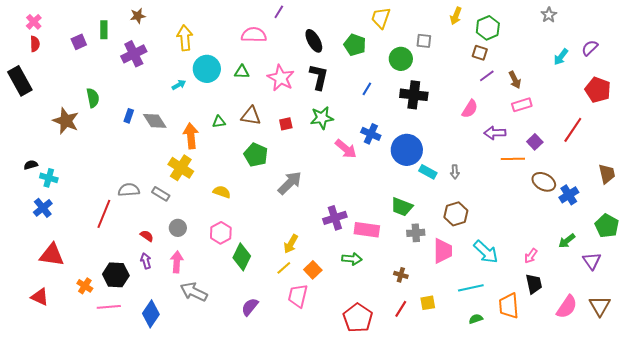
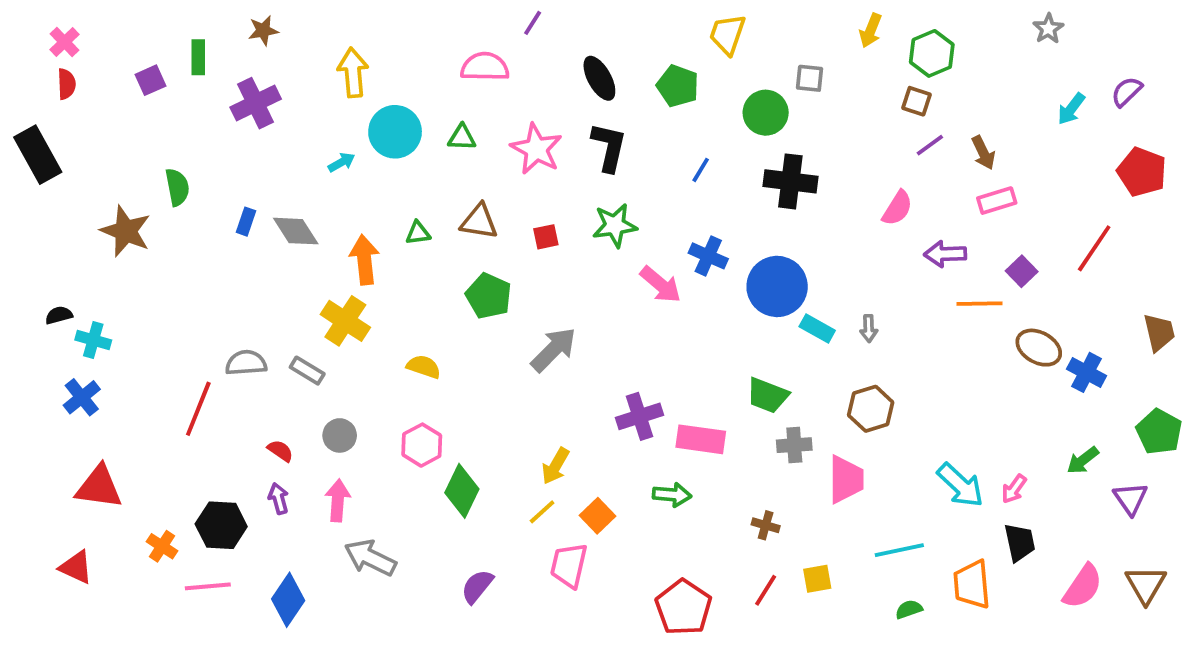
blue cross: (569, 195) -> (1087, 372), turned -30
cyan arrow: (486, 252) -> (960, 485), moved

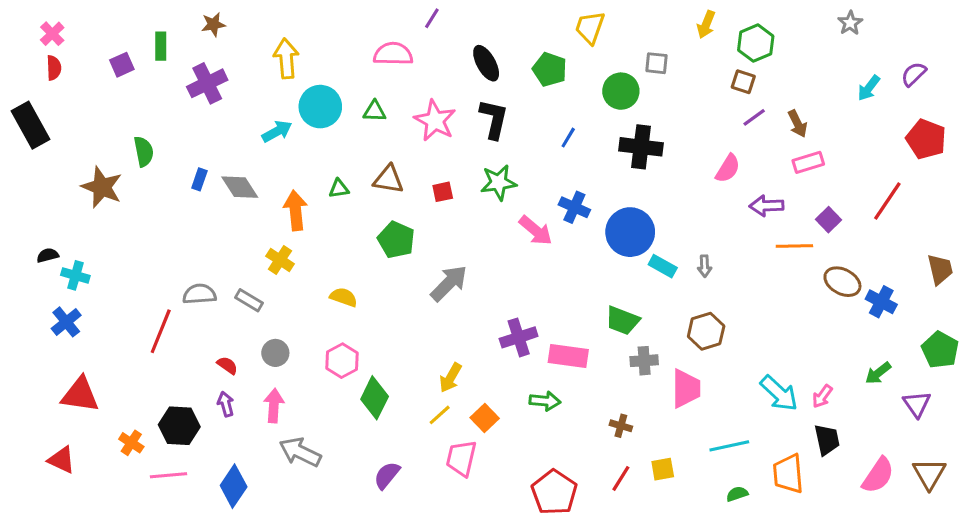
cyan arrow: (342, 162) -> (277, 131), size x1.4
yellow cross: (345, 321) -> (280, 260), size x0.7

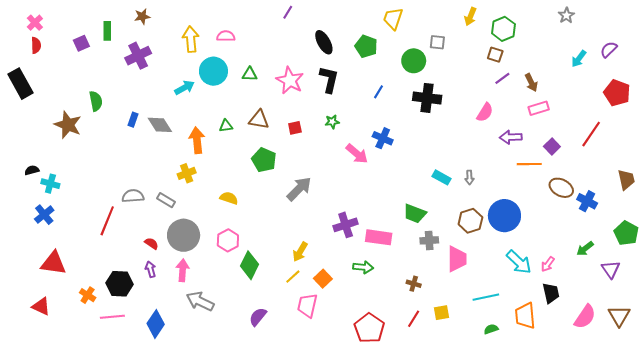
pink semicircle: (393, 54) -> (226, 36), moved, size x0.7
green star: (498, 182) -> (332, 122), size x0.6
blue circle: (630, 232) -> (504, 216), moved
yellow cross: (280, 260) -> (187, 173), turned 36
gray circle: (275, 353) -> (184, 235), size x1.8

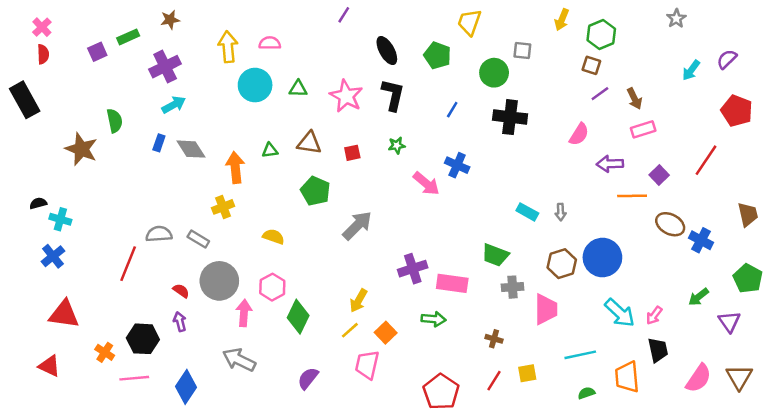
green rectangle: (107, 31) -> (128, 37), turned 66
cyan arrow: (185, 88) -> (174, 105), moved
pink arrow: (182, 270) -> (244, 313), moved

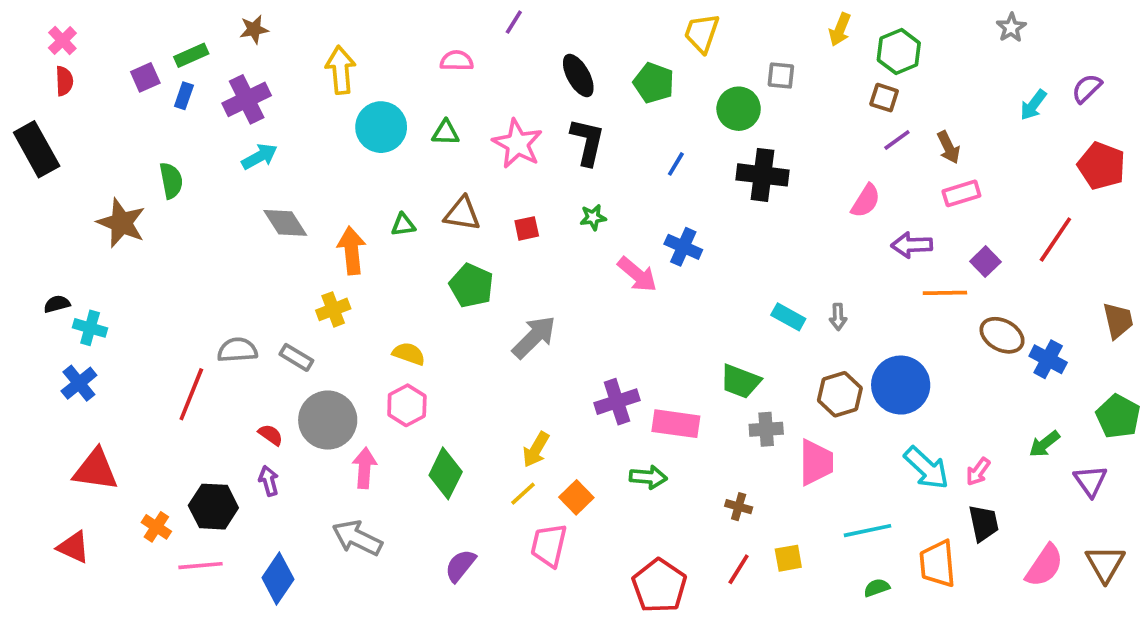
pink semicircle: (270, 43) -> (457, 61), moved
blue rectangle: (159, 143) -> (184, 96), moved
pink hexagon: (272, 287) -> (407, 405), moved

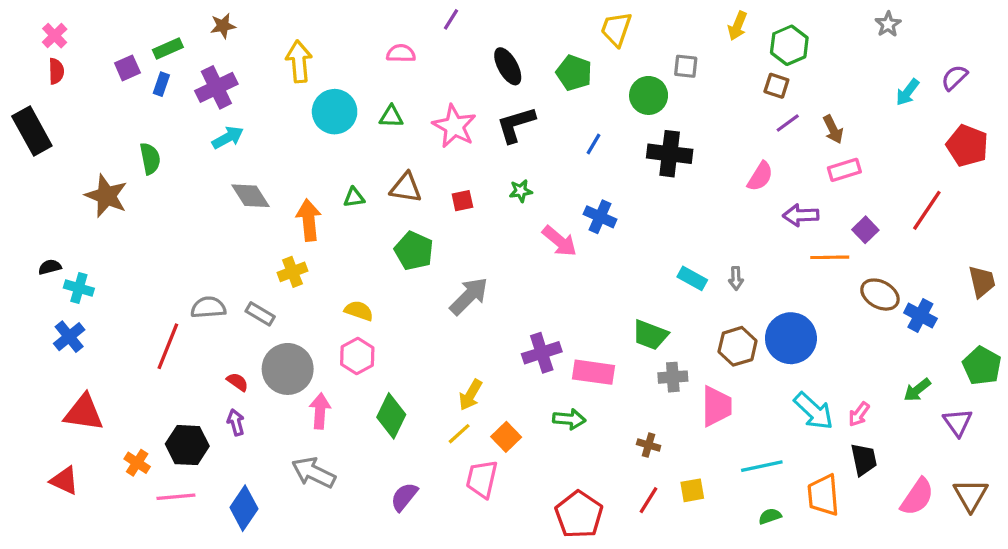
black L-shape: (587, 142) -> (516, 125), turned -120

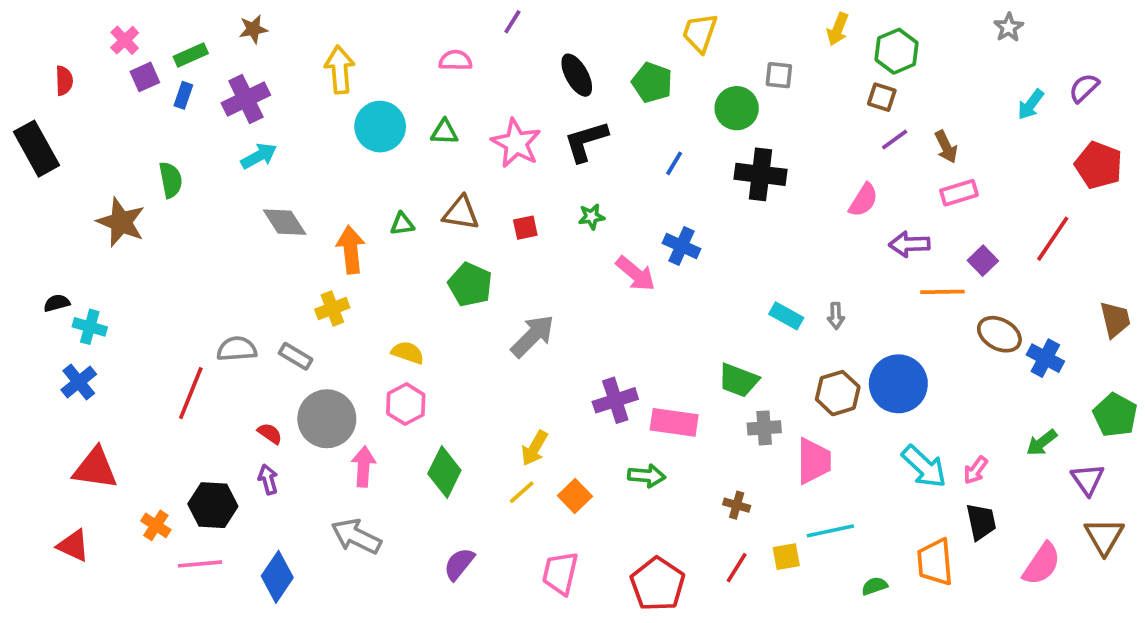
pink cross: (55, 36) -> (125, 40), moved
cyan line: (762, 466) -> (830, 531), moved
pink trapezoid: (482, 479) -> (560, 573), moved
brown triangle: (971, 495) -> (1104, 536), moved

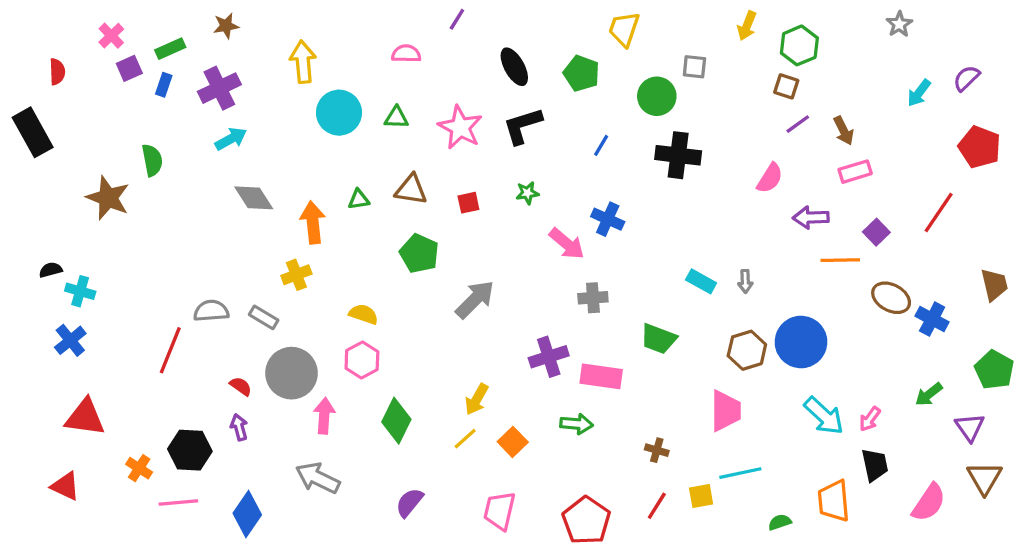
gray cross: (764, 428) -> (593, 298), moved

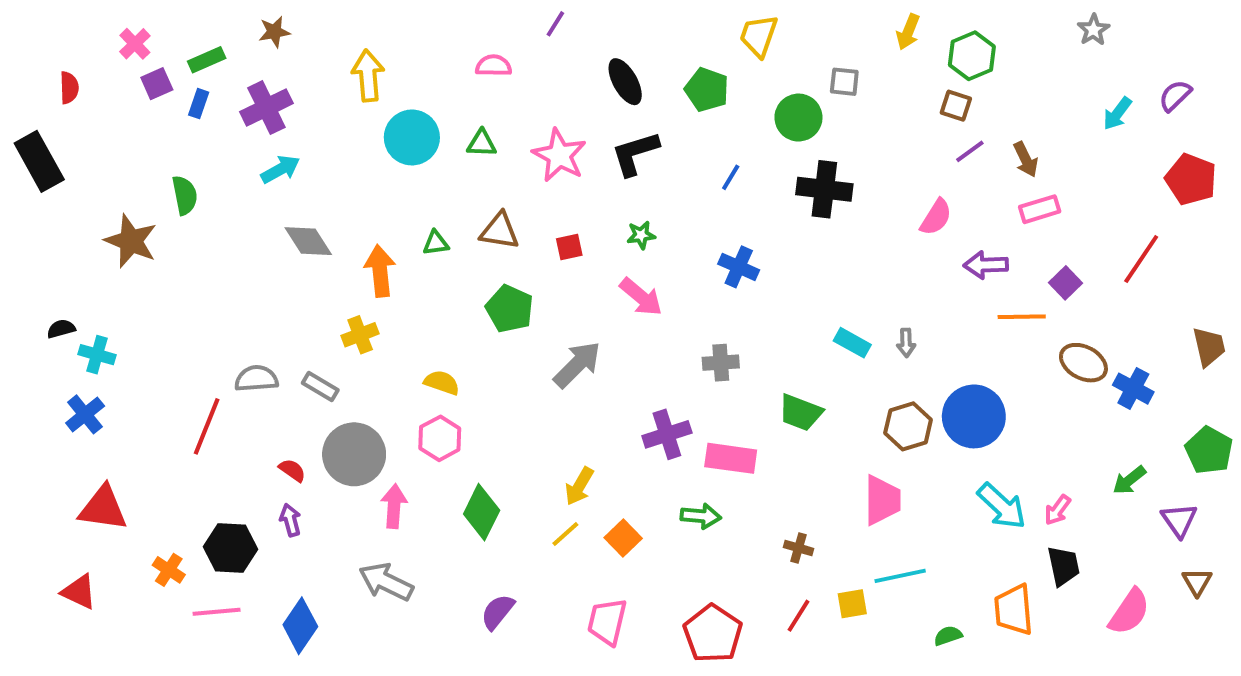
pink arrow: (567, 244) -> (641, 297), moved
brown triangle: (984, 478) -> (1197, 582), size x0.7

